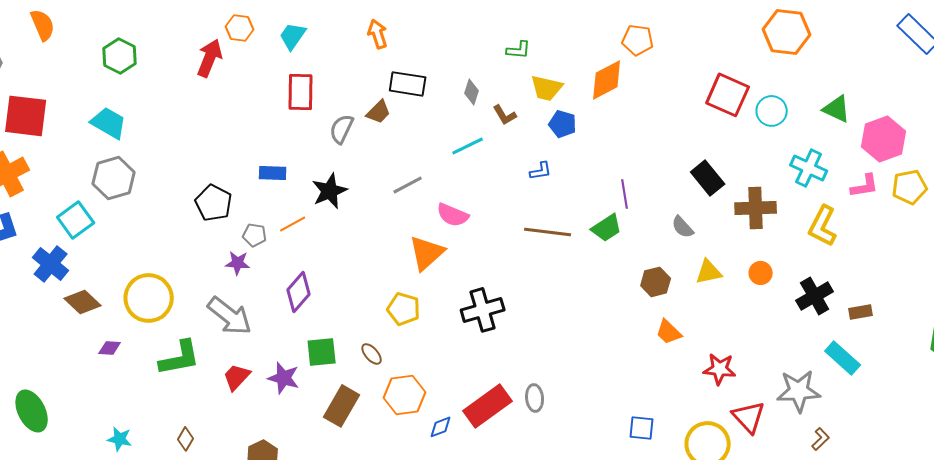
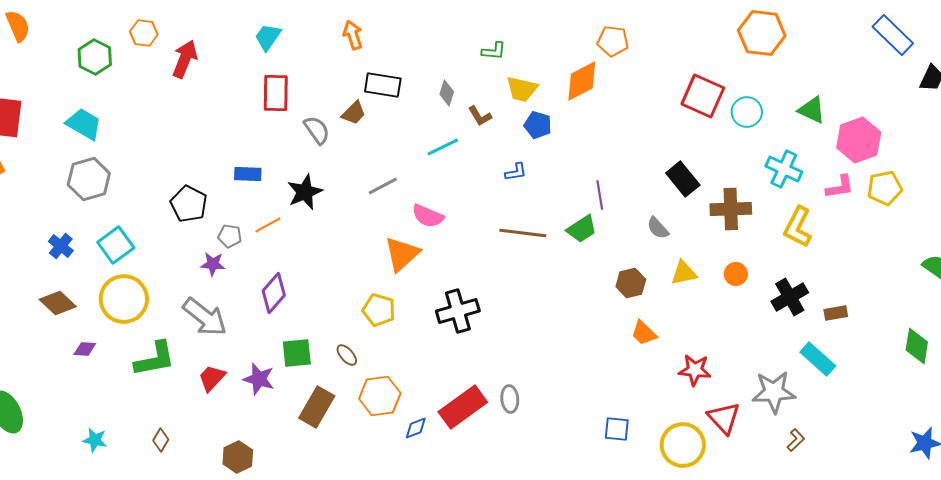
orange hexagon: (240, 28) -> (144, 33), moved
gray semicircle: (342, 129) -> (317, 130), turned 120
cyan square: (76, 220) -> (116, 245), moved
blue cross: (51, 264) -> (61, 246), moved, size x0.7

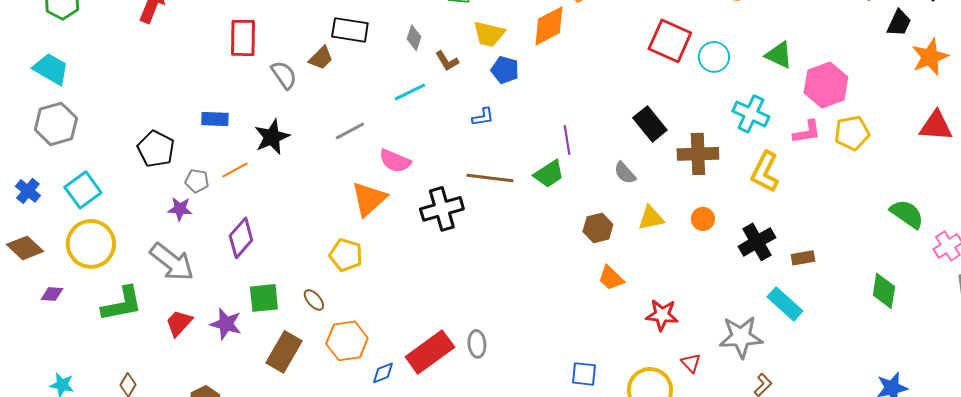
black cross: (458, 311) -> (442, 209), moved
red triangle: (724, 418) -> (691, 363), size x0.6

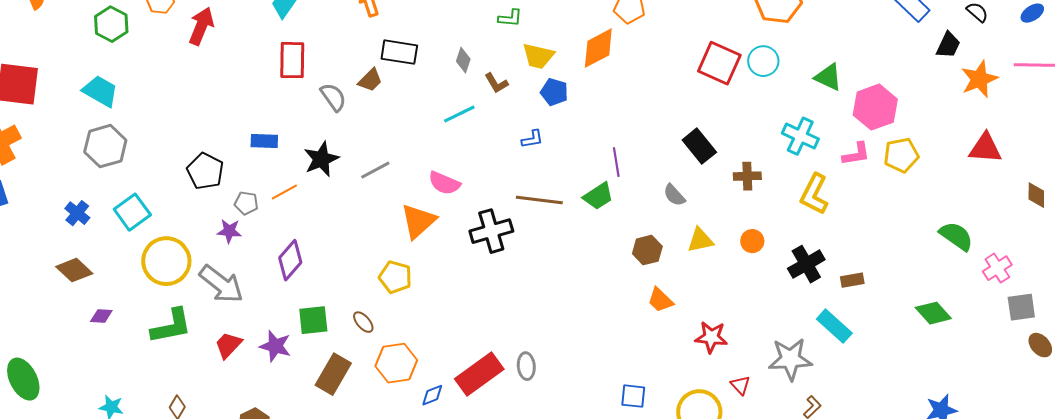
cyan circle: (714, 57) -> (763, 61), moved
gray line: (350, 131) -> (375, 170), moved
brown cross: (698, 154) -> (747, 176), size x0.7
yellow circle: (91, 244) -> (166, 261), moved
green diamond: (884, 291) -> (933, 313), turned -51

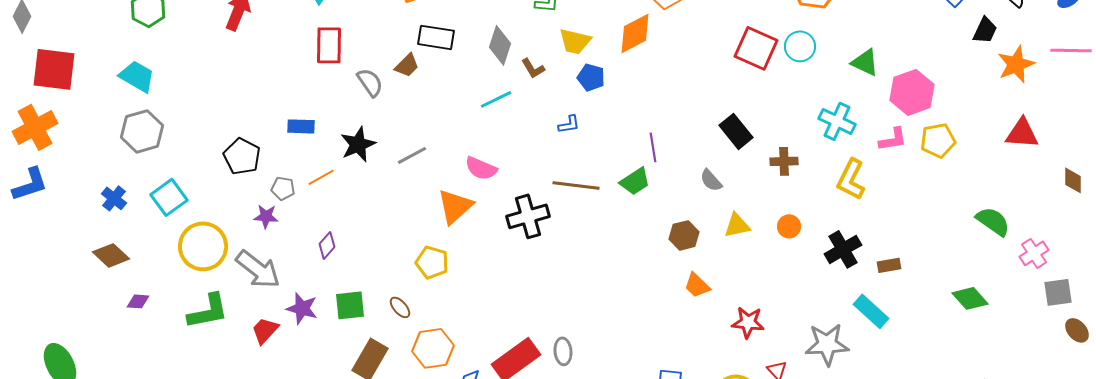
gray diamond: (463, 60) -> (500, 45), size x1.5
purple diamond: (290, 260) -> (327, 245), size x0.7
purple star: (275, 346) -> (302, 308), moved

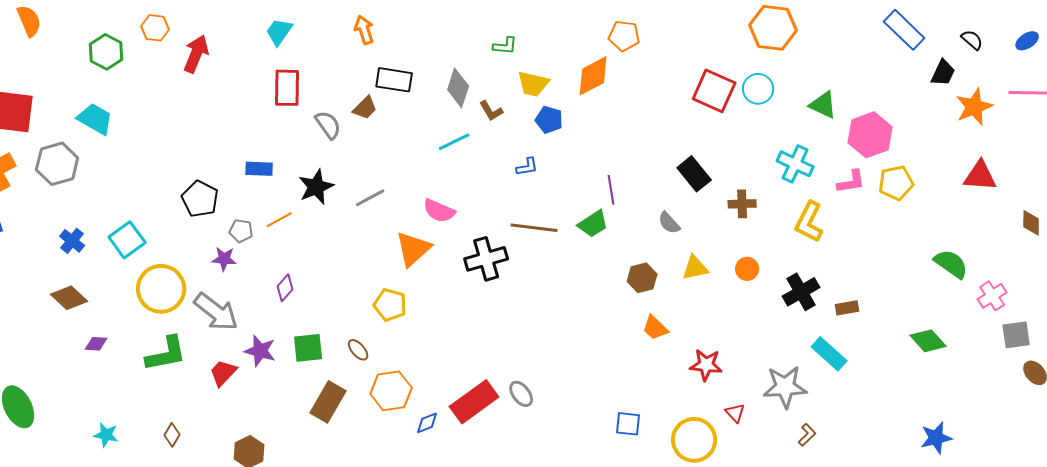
gray hexagon: (142, 131) -> (57, 164), moved
gray ellipse: (563, 351) -> (521, 394), turned -32

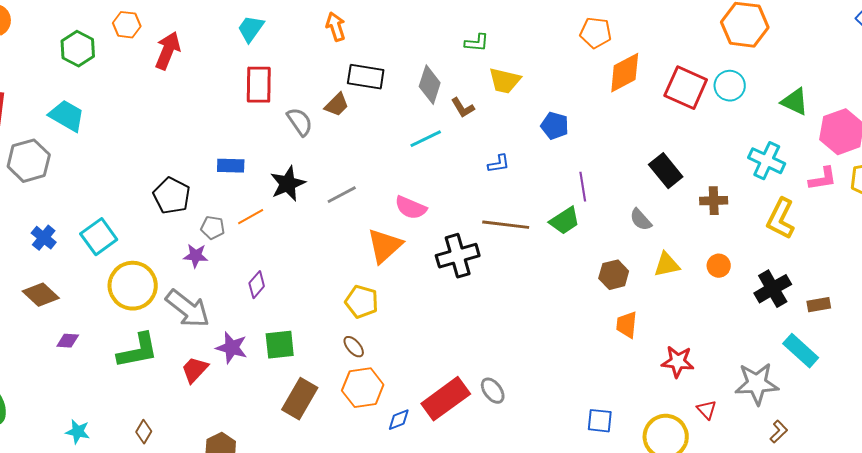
orange diamond: (593, 76) -> (625, 73), moved
blue pentagon: (549, 120) -> (555, 126), moved
orange trapezoid: (655, 328) -> (627, 325), turned 52
brown ellipse: (358, 350) -> (354, 347), moved

